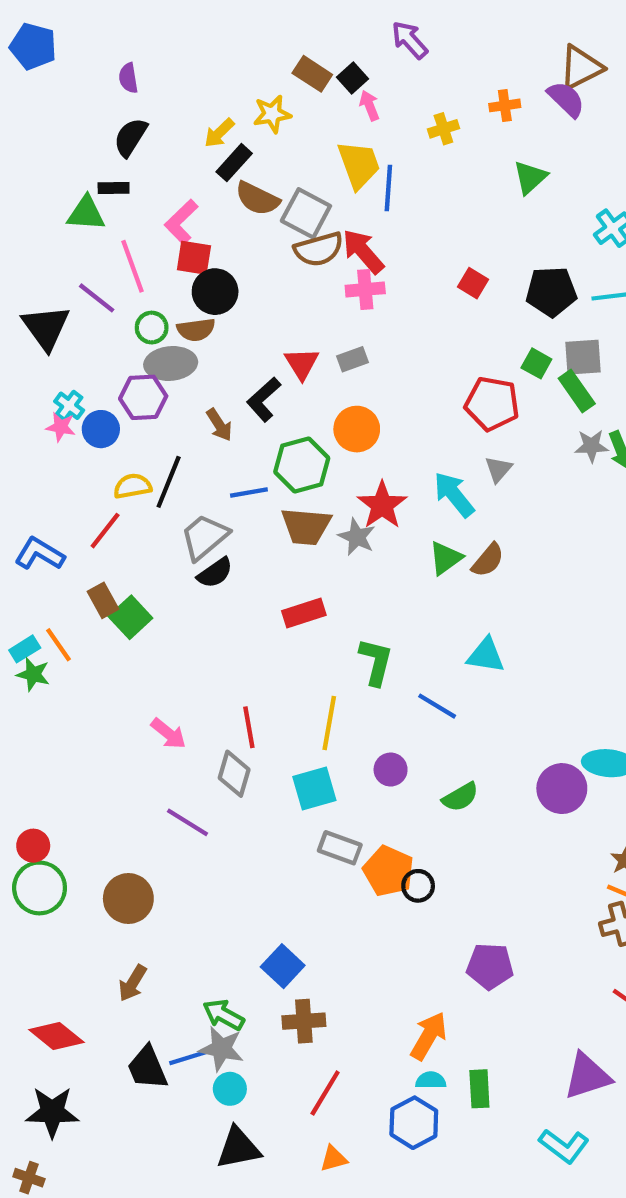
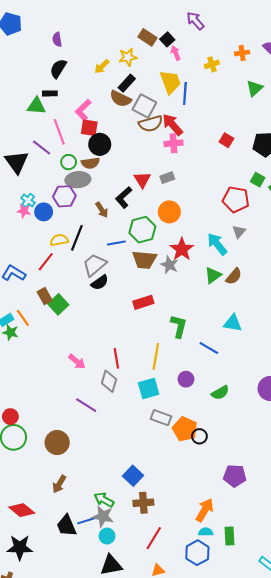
black rectangle: (234, 163) -> (127, 83), moved

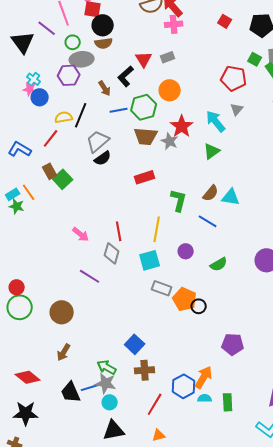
brown semicircle: (90, 163) -> (104, 43), moved
blue circle: (44, 212) -> (40, 97), moved
blue line: (116, 243) -> (119, 110), moved
brown semicircle: (234, 276) -> (211, 193), moved
blue hexagon: (197, 553) -> (184, 386), moved

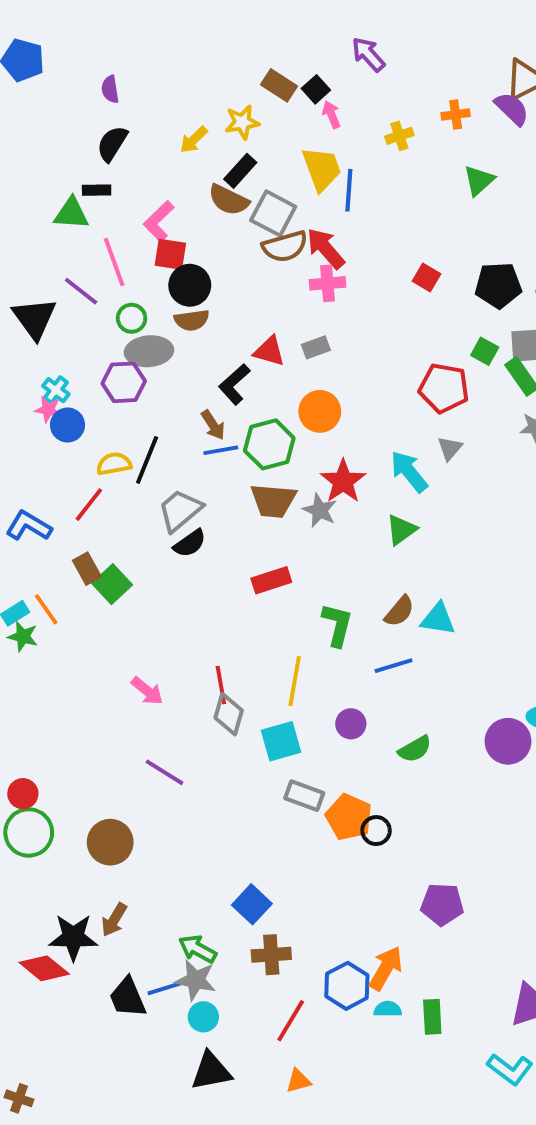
red triangle: (144, 59) -> (269, 351), turned -42
brown arrow: (105, 88) -> (213, 425), moved
blue line: (208, 221) -> (394, 666), turned -48
gray diamond: (112, 253) -> (229, 714), moved
black star: (26, 413) -> (73, 937), moved

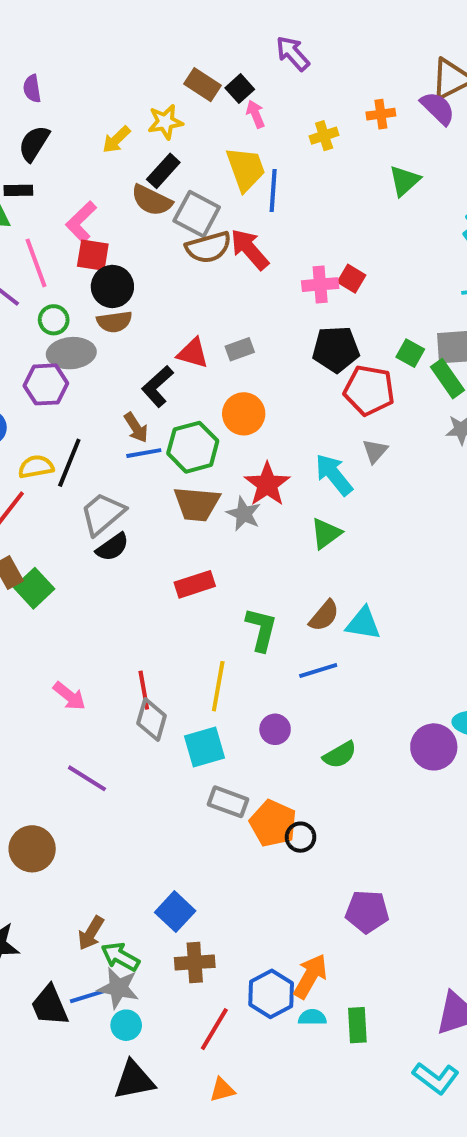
pink cross: (328, 283) -> (320, 285), moved
black pentagon: (498, 285) -> (336, 349), moved
brown arrow: (114, 920) -> (91, 933), moved

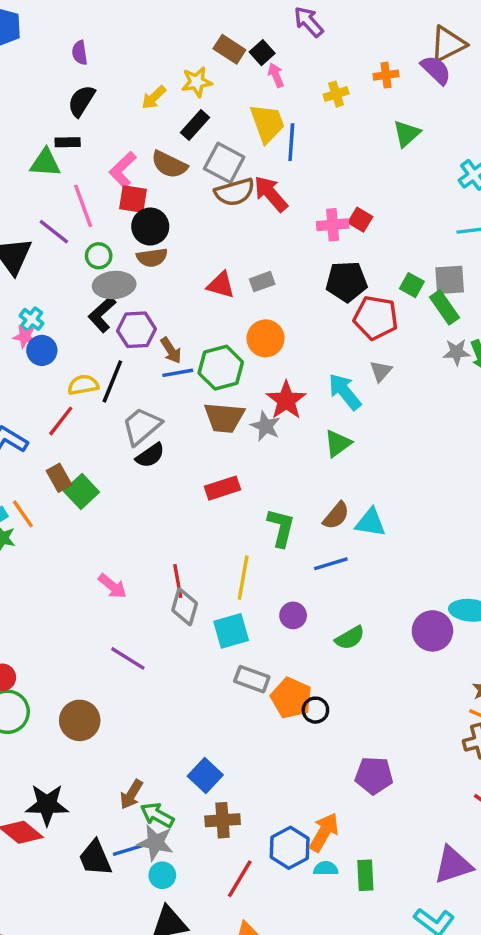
brown semicircle: (152, 200) -> (169, 165), moved
purple hexagon: (46, 384) -> (136, 330), moved
black L-shape: (157, 386) -> (102, 314), moved

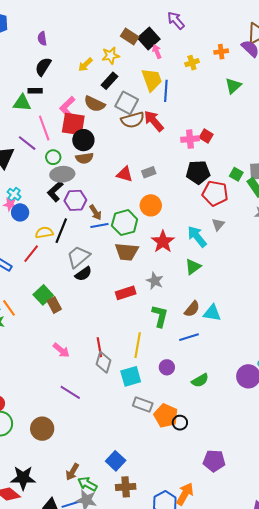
black square: (262, 53) -> (149, 39), size x1.5
red square: (133, 199) -> (73, 124), size x1.4
gray star: (266, 426) -> (155, 281), moved
brown rectangle: (59, 478) -> (54, 305), moved

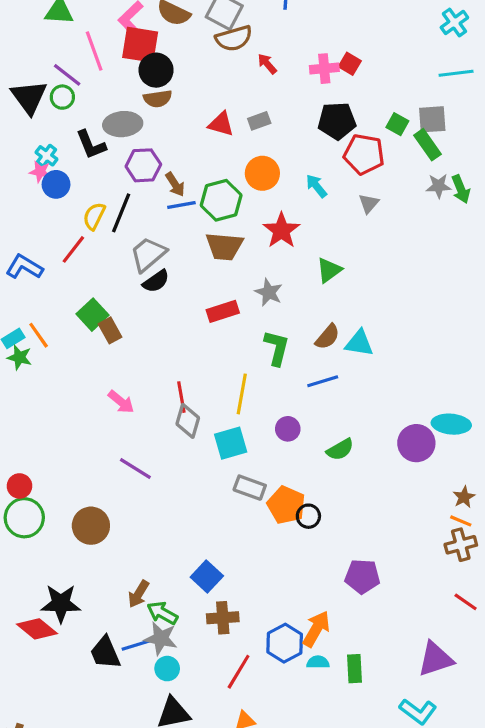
red arrow: (154, 121) -> (267, 64), moved, size x0.6
green circle: (53, 157) -> (62, 97), moved
black L-shape: (55, 191) -> (91, 145), moved, turned -70
yellow semicircle: (44, 233) -> (94, 216), turned -54
cyan arrow: (197, 237) -> (316, 186), moved, size x0.7

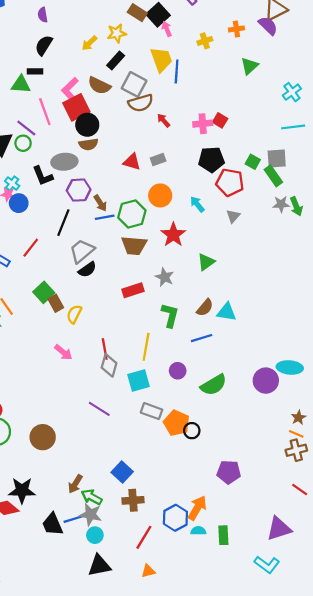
red square: (140, 45) -> (76, 107), turned -36
yellow semicircle: (94, 216) -> (74, 314), moved
green semicircle: (340, 449) -> (214, 385), size x1.4
purple line: (135, 469) -> (99, 409), moved

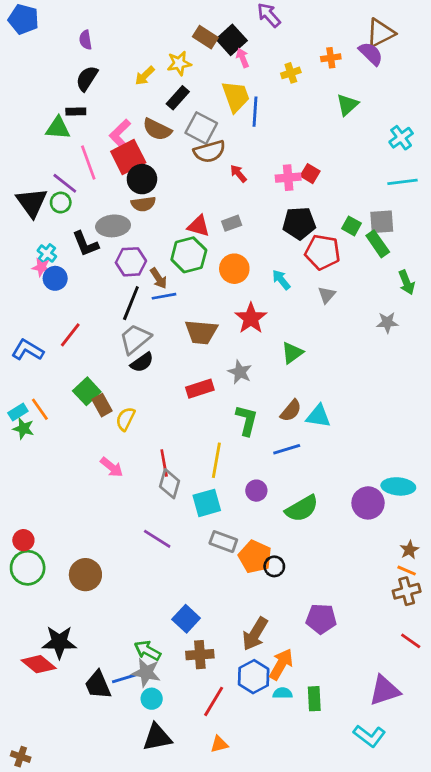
gray star: (281, 204) -> (387, 322), moved
green hexagon: (132, 214) -> (189, 255), moved
black line: (63, 223) -> (131, 303), moved
brown arrow: (75, 484) -> (255, 634), moved, size x1.4

